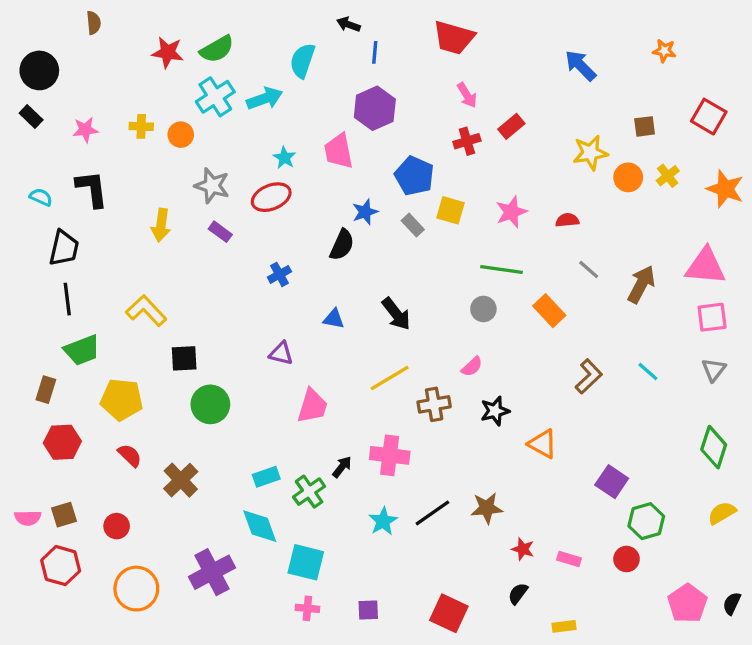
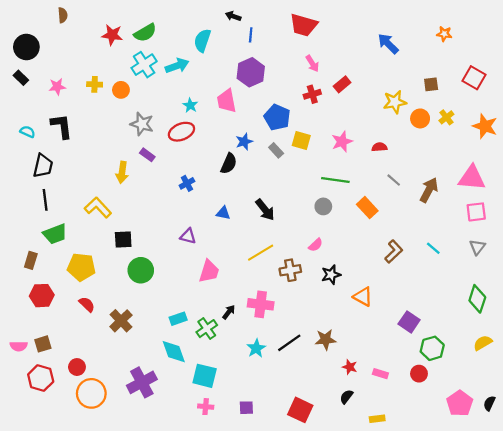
yellow arrow: (161, 225) -> (122, 172), moved
red circle: (117, 526) -> (77, 367), moved

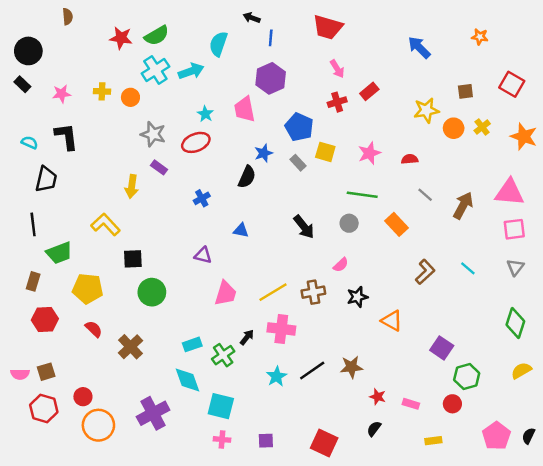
black line: (45, 200) -> (33, 224), moved
black arrow: (265, 210) -> (304, 227), moved
yellow line: (261, 253) -> (273, 292), moved
yellow rectangle: (377, 419) -> (433, 441), moved

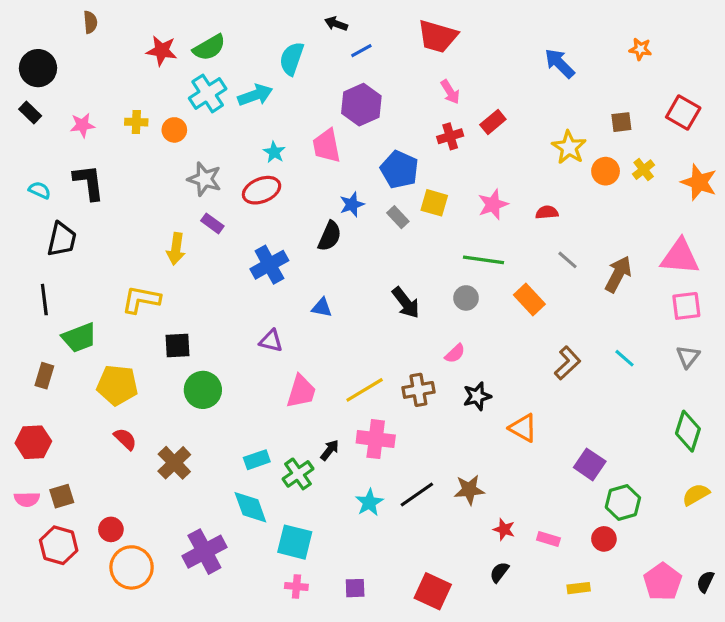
blue line: (271, 38) -> (361, 51), turned 56
yellow star: (426, 110) -> (569, 147), turned -30
blue cross: (202, 198) -> (269, 265), size x1.6
yellow L-shape: (106, 224) -> (141, 300), turned -36
red hexagon: (45, 319) -> (33, 442), moved

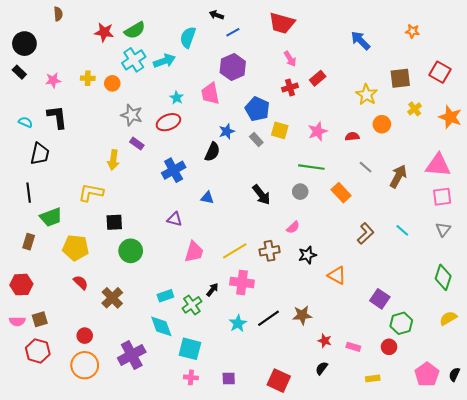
brown square: (621, 122) -> (400, 78), size x1.5
orange circle: (606, 171) -> (382, 124), moved
red circle: (111, 529) -> (85, 336), moved

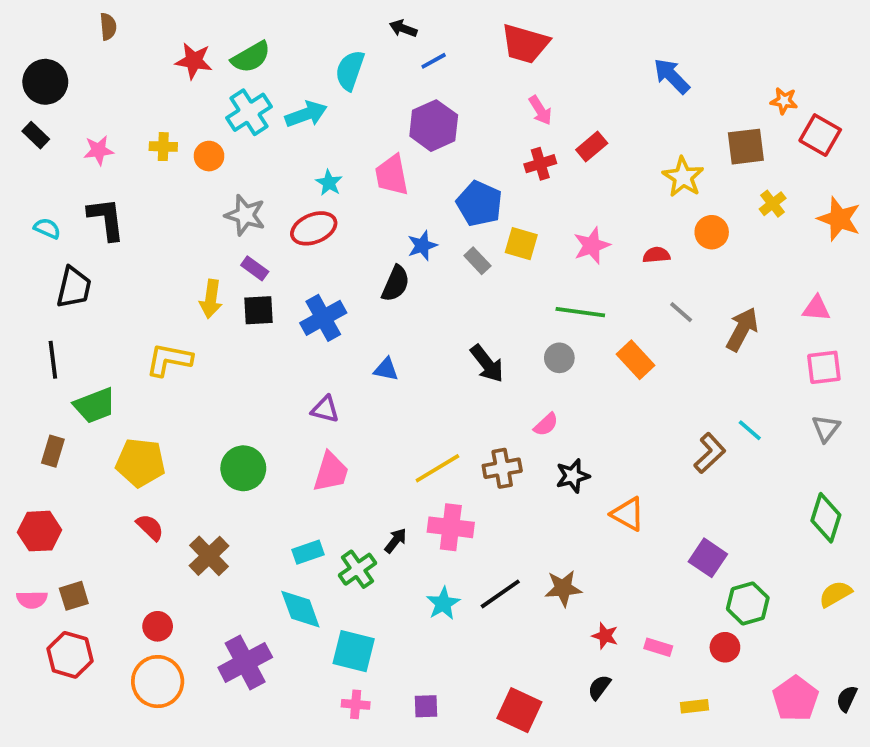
orange star: (413, 31) -> (784, 101), moved
pink triangle: (438, 165) -> (816, 308), size x0.6
black square: (114, 222) -> (259, 310), moved
brown L-shape: (366, 233) -> (710, 453), moved
pink trapezoid: (194, 252) -> (331, 472), moved

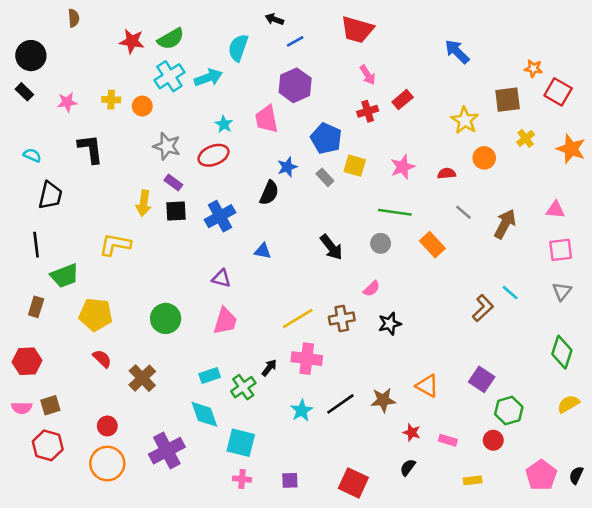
black L-shape: (106, 219) -> (90, 149), moved
orange triangle: (628, 514) -> (427, 386), moved

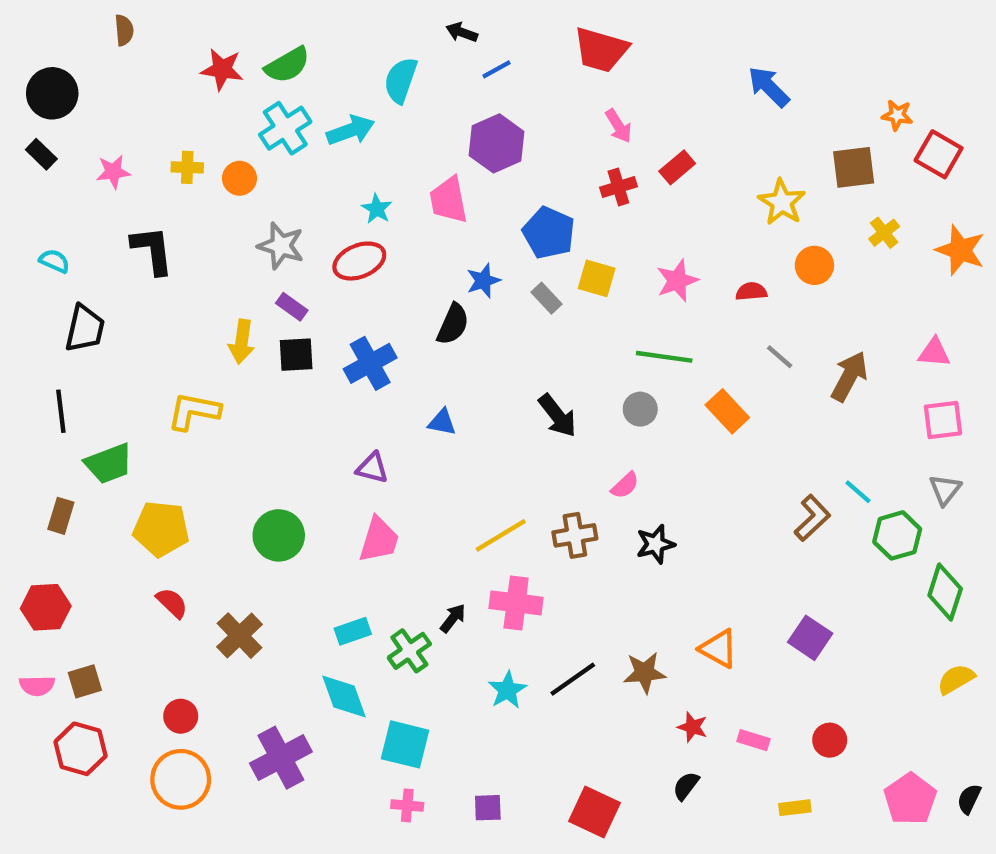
green hexagon: (509, 410) -> (897, 535), moved

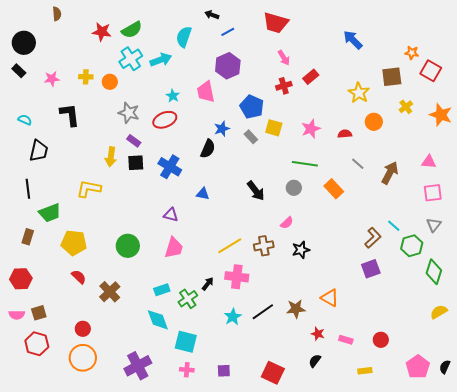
blue cross: (370, 363) -> (170, 167), turned -30
purple square: (810, 638) -> (371, 269), moved, turned 36
purple cross: (281, 758) -> (138, 366), moved

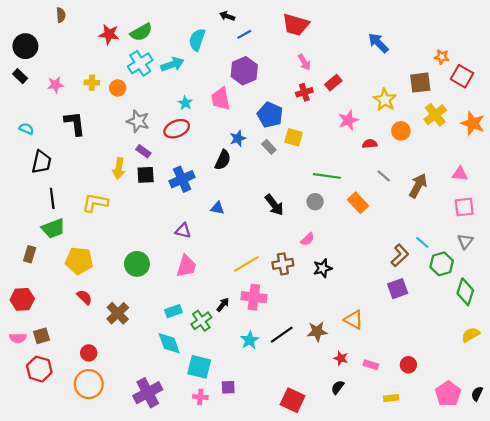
yellow cross: (406, 107) -> (435, 115), size x1.5
pink star: (311, 129) -> (348, 120), moved
blue cross: (170, 167) -> (182, 179), turned 35
black line: (28, 189) -> (52, 198), moved
purple square: (224, 371) -> (228, 387), moved

